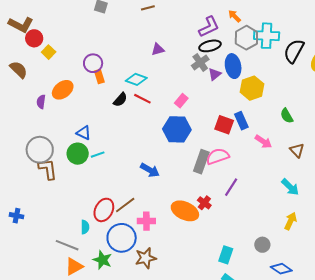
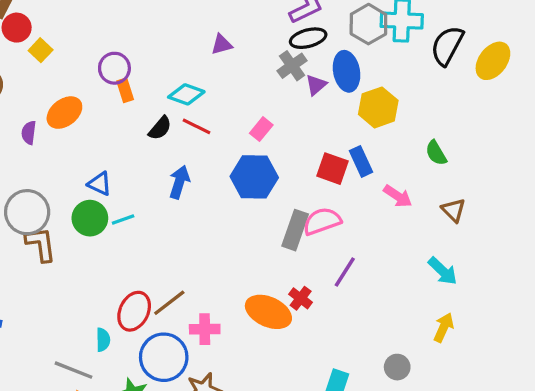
blue arrow: (150, 170) -> (179, 182), moved, turned -102

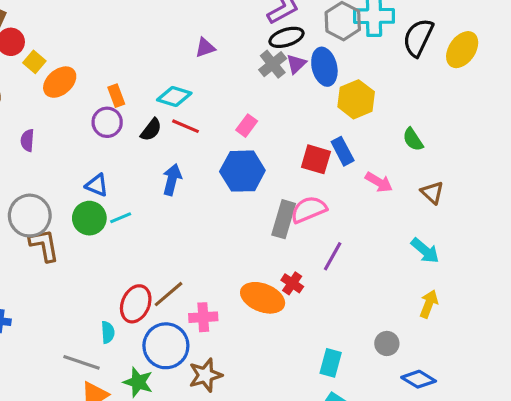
purple circle: (114, 68) -> (107, 122), moved
purple triangle: (316, 85) -> (296, 64), moved
orange ellipse: (64, 113) -> (60, 82), moved

